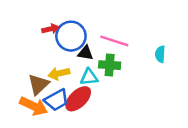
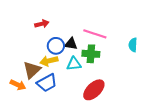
blue circle: (71, 36) -> (56, 46), moved, size x0.7
red ellipse: (78, 99) -> (94, 90), moved
orange arrow: (34, 106) -> (18, 85), moved, size x0.7

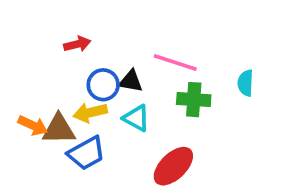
green cross: (91, 54) -> (194, 100), moved
cyan triangle: (74, 64) -> (136, 118), turned 35
brown triangle: (32, 70) -> (59, 129), turned 42
orange arrow: (18, 85) -> (33, 125), moved

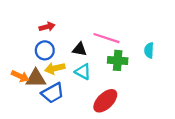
blue circle: (103, 85) -> (45, 50), moved

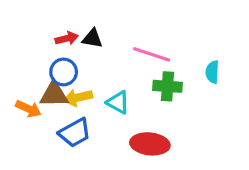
black triangle: (80, 49) -> (92, 38), moved
brown triangle: (36, 78) -> (54, 94), moved
red ellipse: (105, 101) -> (150, 144), turned 50

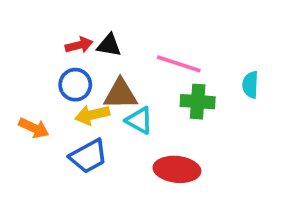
brown triangle: (54, 94) -> (120, 94), moved

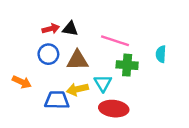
yellow arrow: (92, 115) -> (77, 89), moved
cyan triangle: (139, 120) -> (103, 83), moved, turned 30
blue trapezoid: (88, 156) -> (57, 100), turned -150

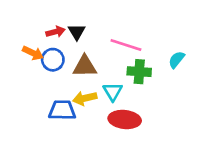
black triangle: (70, 29) -> (77, 32), turned 49
cyan semicircle: (161, 54) -> (176, 60), turned 35
orange arrow: (22, 82) -> (33, 53), moved

